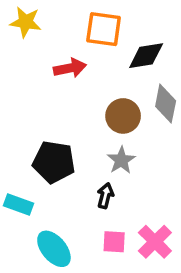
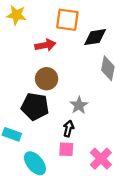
brown circle: (123, 116) -> (47, 79), moved
pink square: (114, 242) -> (66, 149), moved

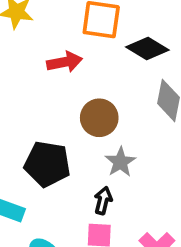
black diamond: (95, 37) -> (147, 49), turned 40
brown circle: (47, 79) -> (99, 118), moved

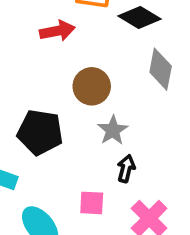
black arrow: (103, 200) -> (126, 169), moved

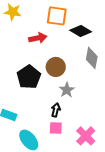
black pentagon: (40, 132) -> (29, 77), moved, turned 30
black arrow: (126, 169) -> (56, 110), moved

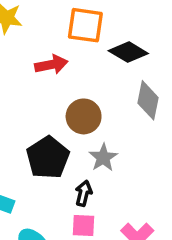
black pentagon: (29, 77) -> (48, 158), moved

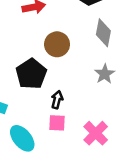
gray star: (103, 158) -> (105, 74), moved

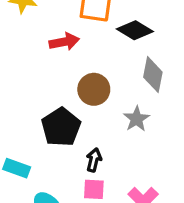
gray star: (105, 74) -> (136, 119), moved

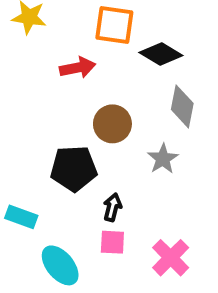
black pentagon: (61, 127) -> (74, 168), turned 30

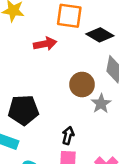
brown circle: (112, 124) -> (82, 85), moved
black pentagon: (74, 168) -> (23, 110), moved

